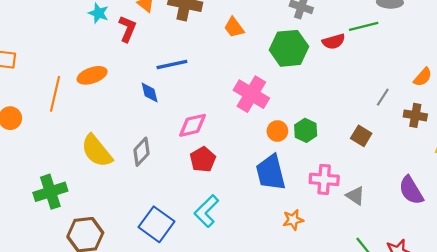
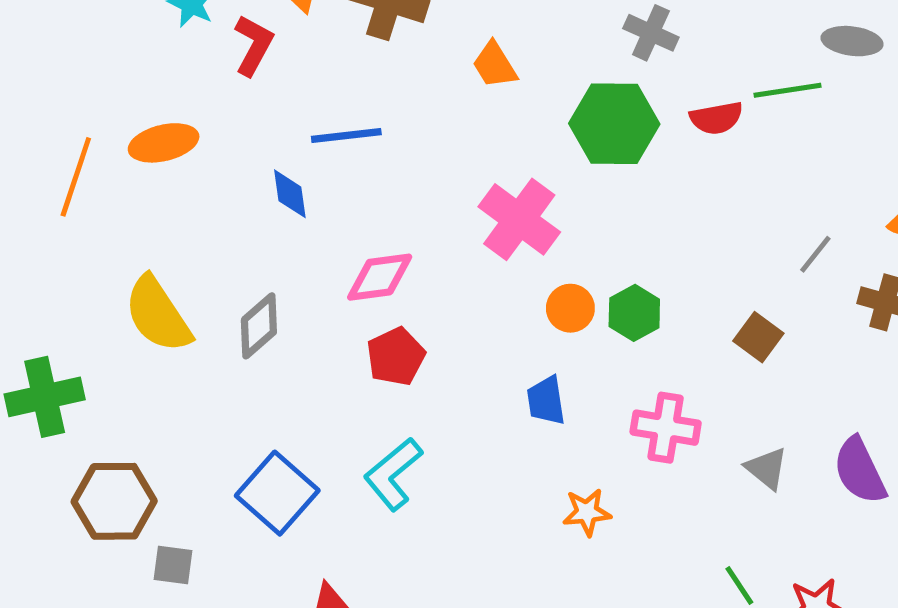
blue trapezoid: (271, 173) -> (546, 401), size x0.6
gray triangle: (355, 196) -> (767, 468), moved

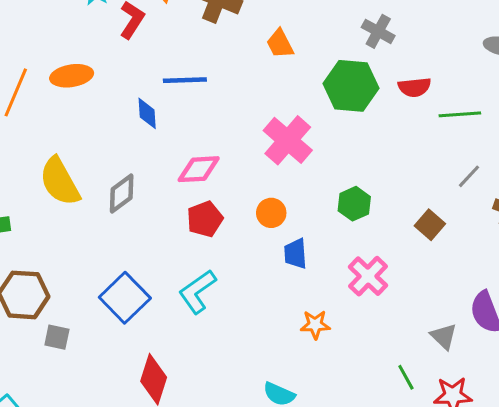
green line: (788, 90) -> (460, 114), moved
orange circle: (570, 308) -> (271, 213), moved
pink cross: (666, 428) -> (368, 276), turned 30
gray triangle: (767, 468) -> (444, 336), moved

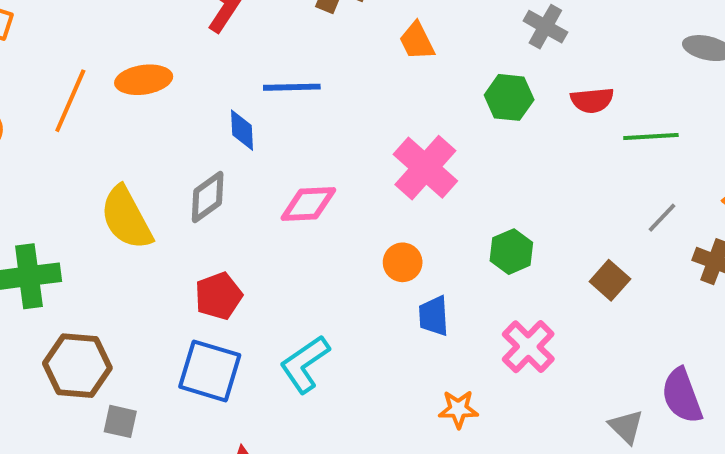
green hexagon: (351, 86) -> (509, 97), size x0.7
gray diamond: (122, 194) -> (208, 197), moved
red pentagon: (205, 219) -> (218, 296), moved
blue square: (125, 298) -> (210, 371), turned -30

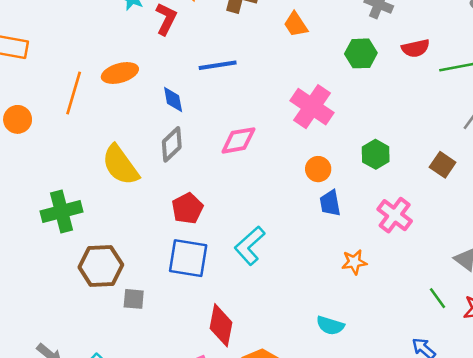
blue diamond: (242, 130) -> (173, 100), moved
orange circle: (403, 262) -> (318, 169), moved

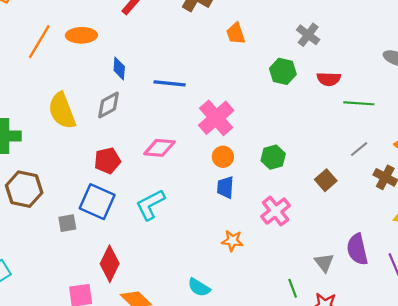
blue line: (218, 65) -> (170, 83), moved
pink cross: (312, 107) -> (216, 118), moved
pink diamond: (238, 140) -> (159, 148), moved
gray square: (134, 299) -> (67, 223), moved, turned -30

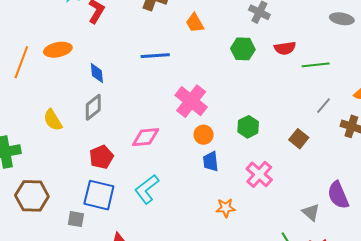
blue line: (170, 83) -> (155, 56), moved
yellow semicircle: (62, 111) -> (53, 120), size x0.7
gray square: (67, 223) -> (76, 219), turned 30

